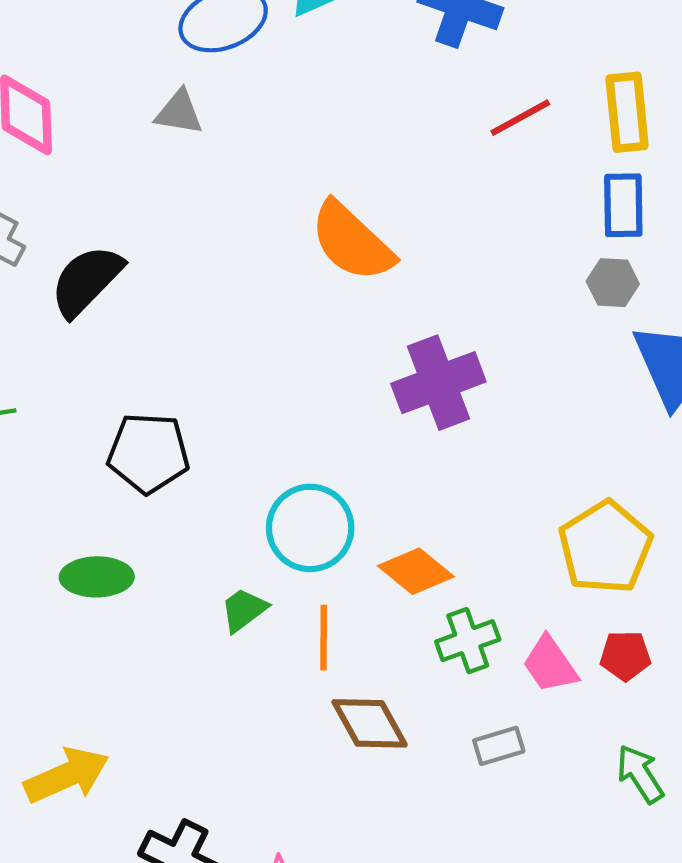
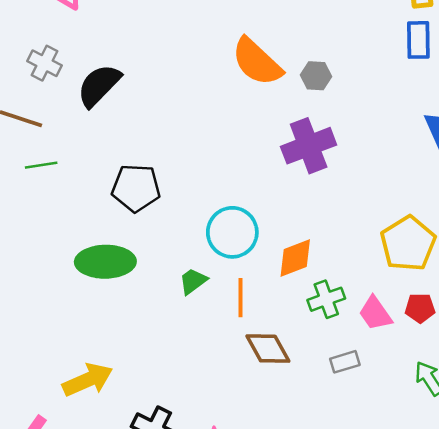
gray hexagon: (613, 283) -> (316, 76), moved
orange diamond: (416, 571) -> (295, 258), turned -60
green ellipse: (97, 577) -> (105, 262), size x1.4

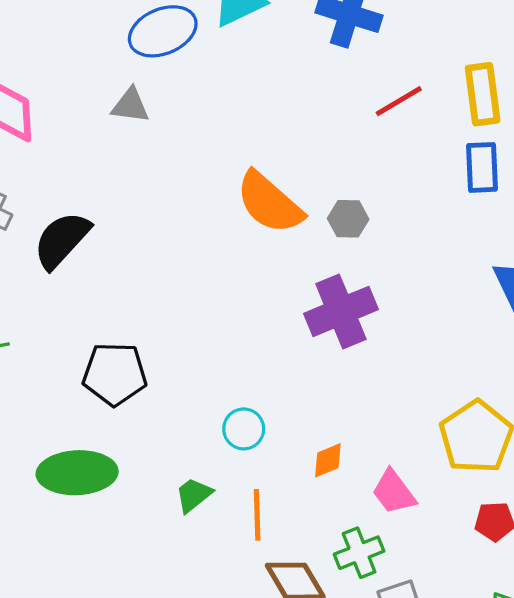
cyan circle: (232, 232) -> (244, 429), size x0.6
orange diamond: (295, 258) -> (328, 460), size x0.7
green cross: (326, 299) -> (359, 553), moved
pink trapezoid: (375, 313) -> (394, 492), moved

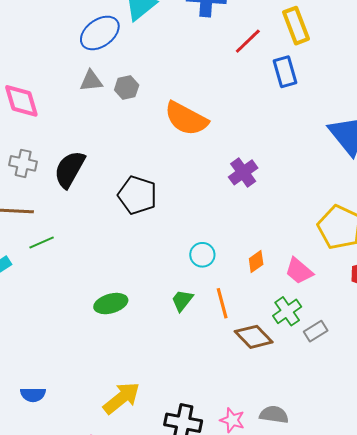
blue rectangle: (482, 167) -> (285, 72), moved
gray hexagon: (348, 219) -> (127, 87), moved
purple cross: (341, 311) -> (243, 172), size x0.7
black pentagon: (115, 374) -> (137, 195), moved, turned 30
green ellipse: (77, 473) -> (111, 304), size x0.7

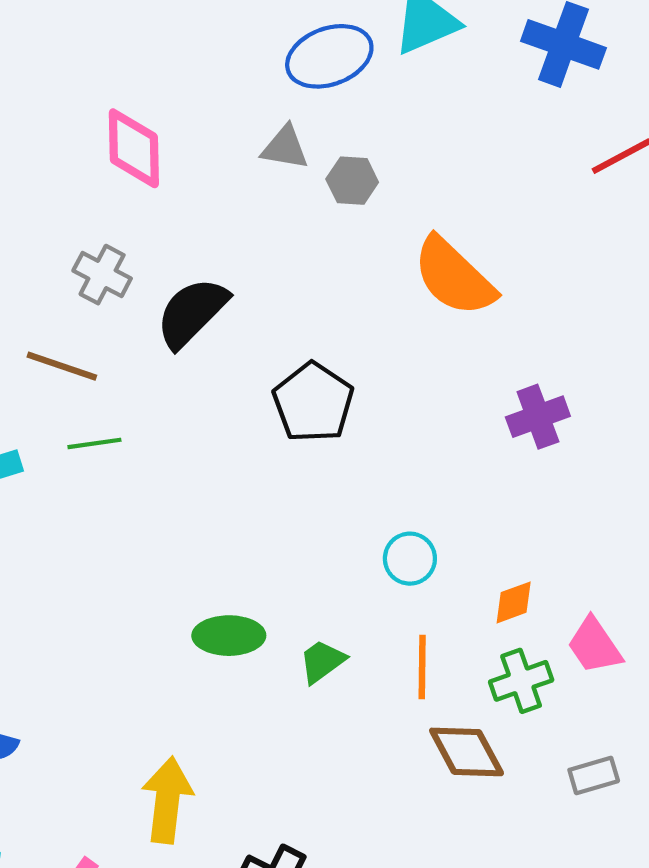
green trapezoid: (182, 300) -> (322, 661), moved
green ellipse: (111, 304) -> (229, 636), moved
green cross: (287, 311) -> (521, 681), moved
yellow arrow: (122, 398) -> (167, 800), turned -60

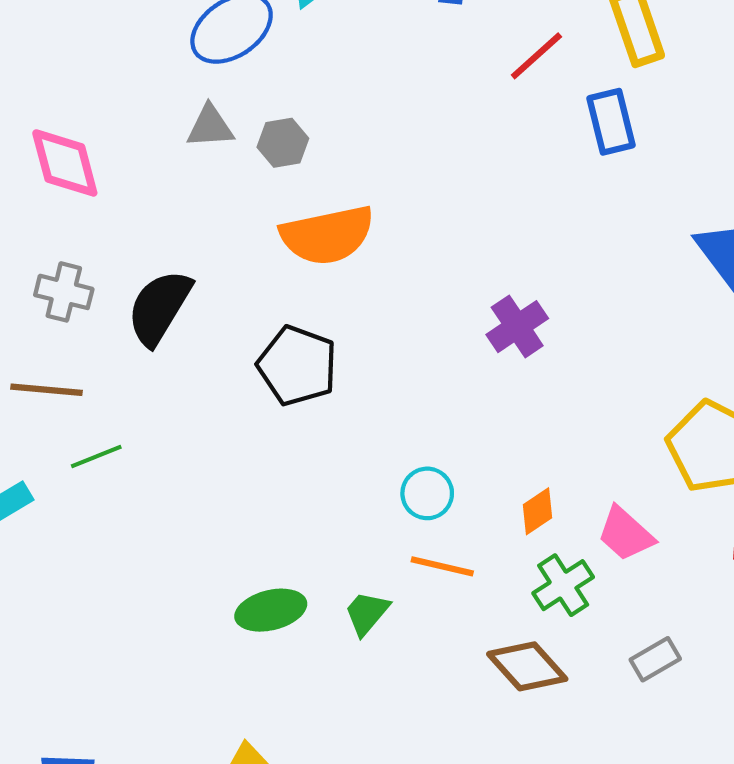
orange semicircle: (454, 277) -> (327, 235), moved, turned -42
orange line: (422, 667) -> (442, 566), moved, turned -64

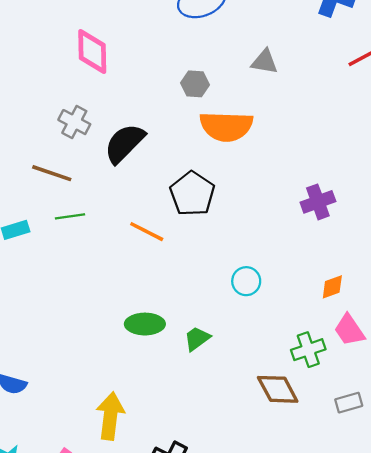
gray triangle: (210, 127) -> (265, 62), moved
gray hexagon: (283, 143) -> (195, 84), moved
orange diamond: (538, 511) -> (332, 287), moved
orange line: (442, 566) -> (147, 232), moved

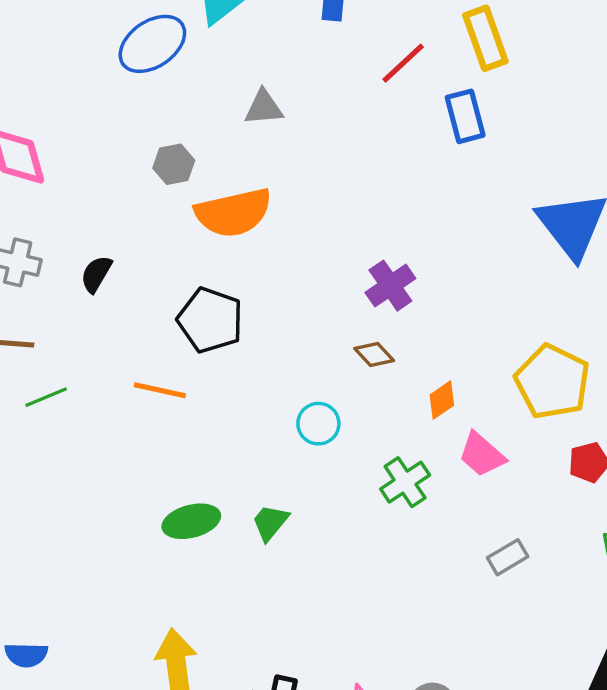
black semicircle: (125, 143) -> (96, 274), size x0.6
green cross: (308, 350) -> (405, 482), moved
brown diamond: (278, 389) -> (374, 354), moved, size x0.6

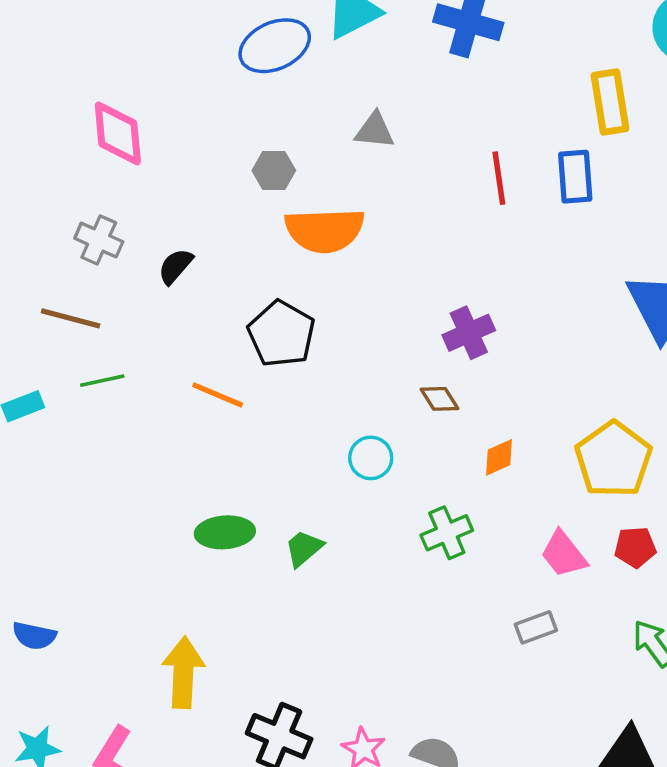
red line: (403, 63) -> (499, 178), moved, turned -66
pink trapezoid: (482, 455) -> (564, 554), moved

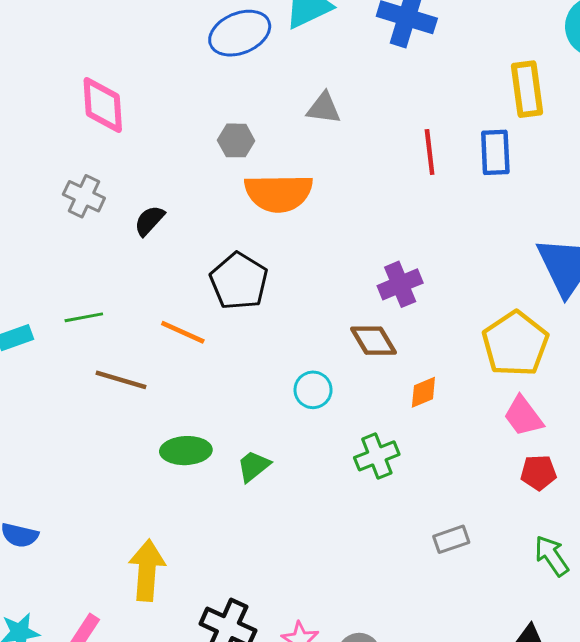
brown line: (71, 318) -> (121, 380), moved
brown diamond: (440, 399) -> (374, 341), size x1.4
yellow pentagon: (613, 459) -> (515, 344), moved
pink trapezoid: (564, 554) -> (523, 416), moved

